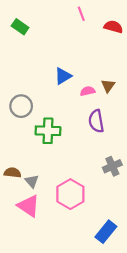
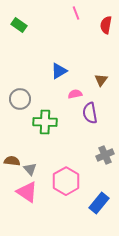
red semicircle: (113, 27) -> (106, 25), turned -96
pink semicircle: (88, 91) -> (75, 94), moved
blue rectangle: (106, 232) -> (99, 203), moved

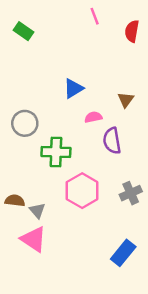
pink hexagon: (66, 181) -> (82, 191), moved

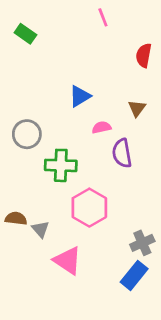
red semicircle: (132, 31) -> (144, 55), moved
gray cross: (131, 193) -> (142, 243), moved
pink triangle: (34, 239) -> (68, 261), moved

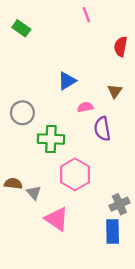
blue rectangle: (134, 275) -> (113, 232), turned -40

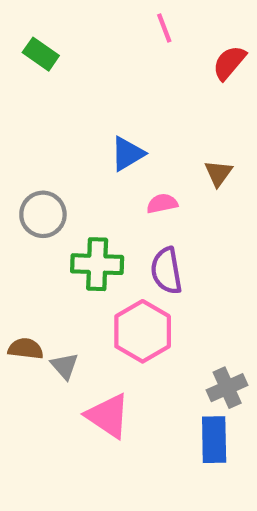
red semicircle: (121, 47) -> (229, 63), moved, turned 30
purple semicircle: (102, 129) -> (166, 271), moved

